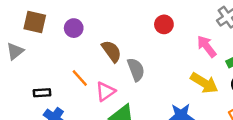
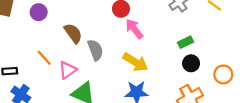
pink arrow: (207, 46) -> (134, 29), moved
yellow arrow: (204, 83) -> (135, 62), moved

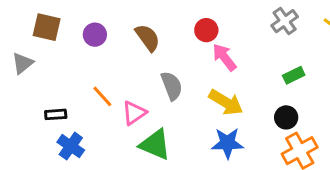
brown semicircle: (73, 33) -> (148, 38), moved
black circle: (191, 63) -> (286, 117), moved

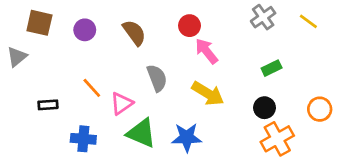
blue star: (227, 143) -> (187, 137), moved
blue cross: (71, 146) -> (83, 139), moved, turned -30

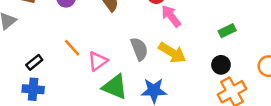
gray semicircle: (157, 78) -> (139, 49), moved
black rectangle: (48, 105) -> (34, 62), turned -35
blue cross: (83, 139) -> (33, 89), moved

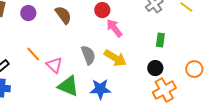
green rectangle: (227, 31) -> (160, 40), turned -56
pink triangle: (98, 61) -> (54, 65), turned -42

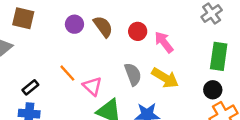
red circle: (102, 10) -> (138, 31), moved
purple circle: (28, 13) -> (74, 24), moved
green rectangle: (160, 40) -> (219, 56), size x1.6

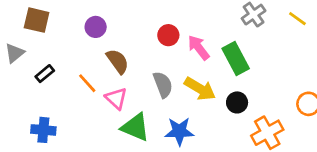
brown semicircle: (103, 27) -> (118, 61), moved
green rectangle: (219, 56) -> (236, 59), moved, turned -36
black rectangle: (30, 87) -> (45, 74), moved
black circle: (213, 90) -> (237, 102), moved

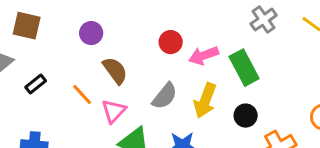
pink arrow: (199, 48) -> (204, 56), turned -72
gray semicircle: (163, 85) -> (165, 96), turned 60
yellow arrow: (200, 89) -> (205, 101), turned 80
pink triangle: (116, 98) -> (114, 111), turned 30

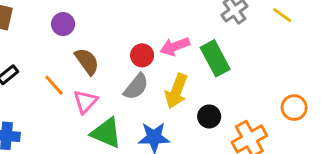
red circle: (171, 42) -> (142, 55), moved
black circle: (246, 116) -> (209, 116), moved

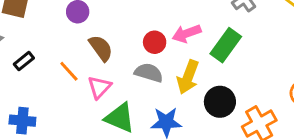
green rectangle: (215, 58) -> (226, 45), turned 64
gray semicircle: (136, 87) -> (149, 73), turned -112
black circle: (209, 116) -> (220, 102), size x1.4

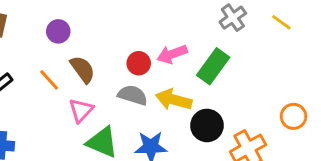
orange line: (69, 71) -> (49, 80), moved
yellow arrow: (188, 77) -> (174, 100), turned 84

